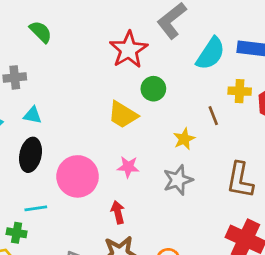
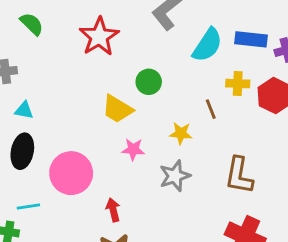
red star: (129, 50) -> (99, 37), moved
yellow star: (184, 139) -> (181, 133), turned 30
pink star: (128, 167) -> (133, 149), moved

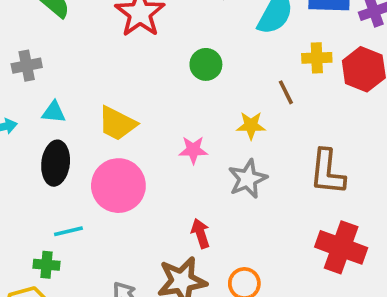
yellow trapezoid: (117, 109) -> (117, 123), moved
red arrow: (113, 210) -> (200, 233), moved

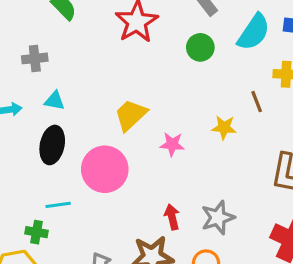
green circle: (206, 64) -> (200, 47), moved
yellow trapezoid: (117, 123) -> (131, 115), moved, turned 105
gray star: (248, 179) -> (218, 218), moved

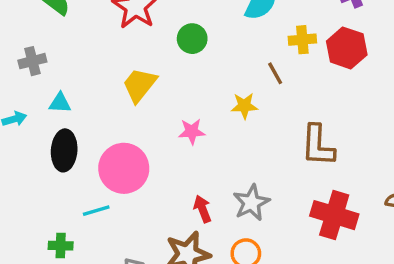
green circle: (200, 47) -> (192, 39), moved
yellow trapezoid: (131, 115) -> (139, 85), moved
cyan line: (58, 205) -> (96, 211), moved

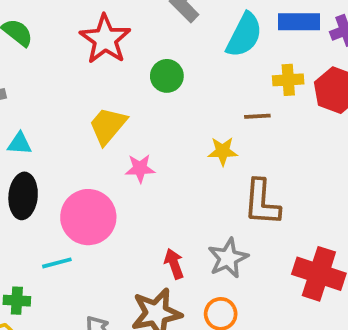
brown line: (275, 73) -> (257, 116), turned -65
pink star: (192, 132) -> (140, 168), moved
brown L-shape: (318, 145) -> (262, 202), moved

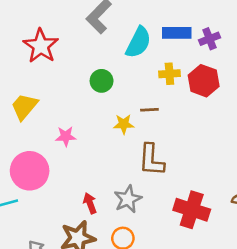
green circle: (167, 76) -> (102, 81), moved
brown line: (257, 116) -> (149, 110), moved
yellow trapezoid: (108, 126) -> (24, 107), moved

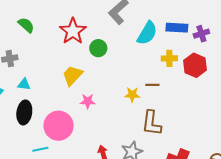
green circle: (102, 81) -> (98, 48), moved
yellow trapezoid: (24, 107) -> (72, 75), moved

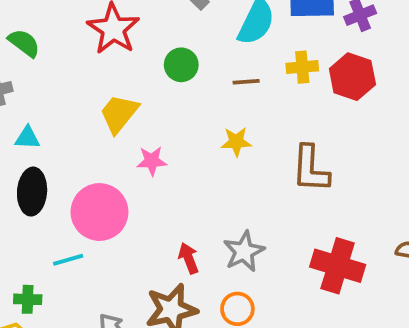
green semicircle: (26, 25) -> (24, 43), moved
green circle: (98, 48) -> (181, 65), moved
brown line: (152, 85) -> (246, 82), moved
brown L-shape: (152, 123) -> (311, 169), moved

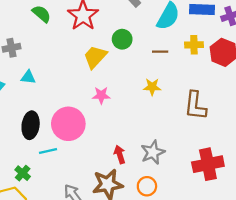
green semicircle: (24, 43) -> (41, 14), moved
yellow trapezoid: (119, 114) -> (95, 57), moved
black ellipse: (32, 192) -> (31, 125), moved
red cross: (338, 266) -> (208, 164), turned -32
green cross: (28, 299) -> (23, 173), turned 35

